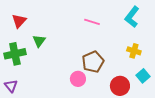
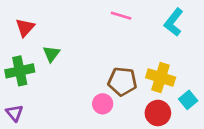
pink line: (92, 22) -> (121, 16), moved
yellow cross: (134, 51) -> (161, 77), moved, size x1.5
brown pentagon: (93, 62) -> (122, 81), turned 30

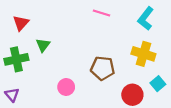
yellow cross: (161, 77) -> (143, 54), moved
pink circle: (103, 104) -> (66, 87), moved

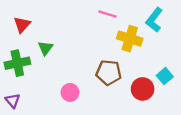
yellow cross: (143, 54) -> (130, 39), moved
cyan square: (158, 84) -> (165, 76), moved
red circle: (132, 95) -> (143, 89), moved

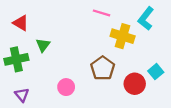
red triangle: (22, 25) -> (21, 23), turned -42
brown pentagon: (109, 73) -> (103, 68), turned 30
purple triangle: (13, 101) -> (22, 95), moved

